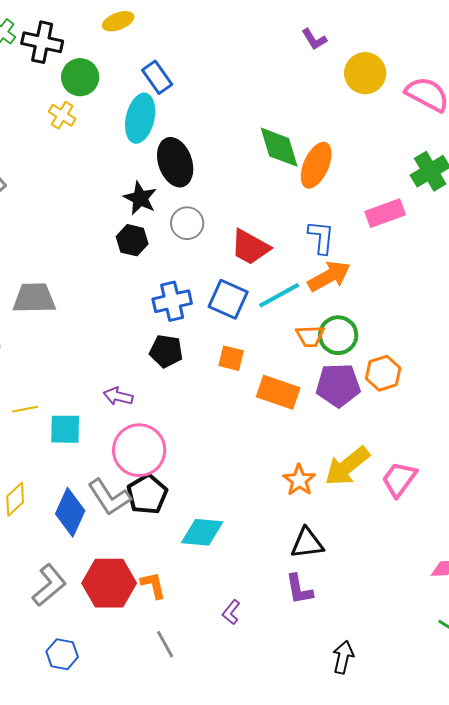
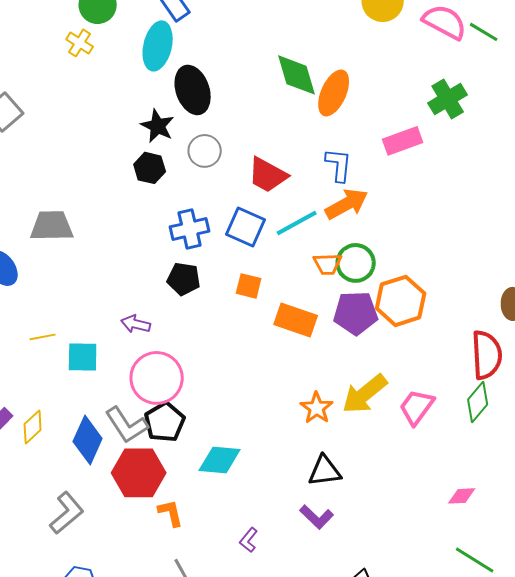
orange hexagon: (383, 373) -> (401, 301), size x1.4
red hexagon: (109, 583) -> (139, 473), moved
purple L-shape: (299, 589) -> (317, 517), turned -36

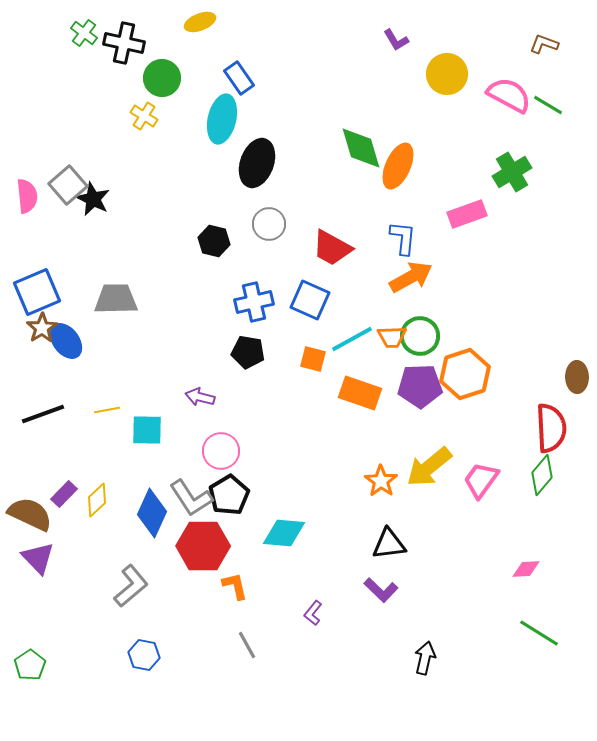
black ellipse: (193, 90) -> (257, 163), turned 39
black star: (158, 126) -> (93, 199), moved
cyan line: (297, 223) -> (352, 339), moved
pink circle: (157, 378) -> (221, 451), size x0.7

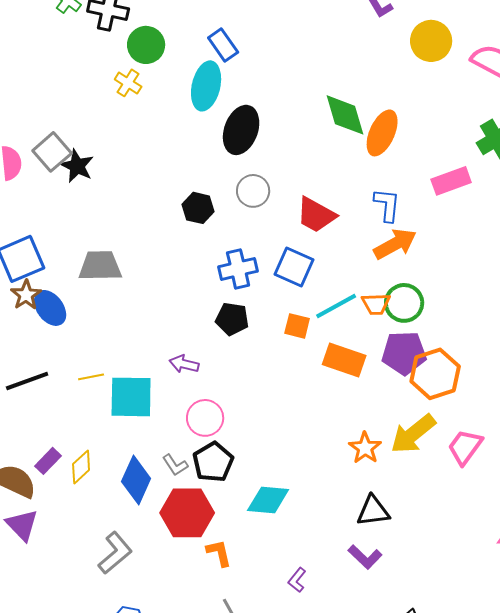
orange hexagon: (465, 374) -> (435, 374), moved
cyan square: (147, 430) -> (131, 397), size x1.4
gray L-shape: (191, 498) -> (175, 465), size x0.6

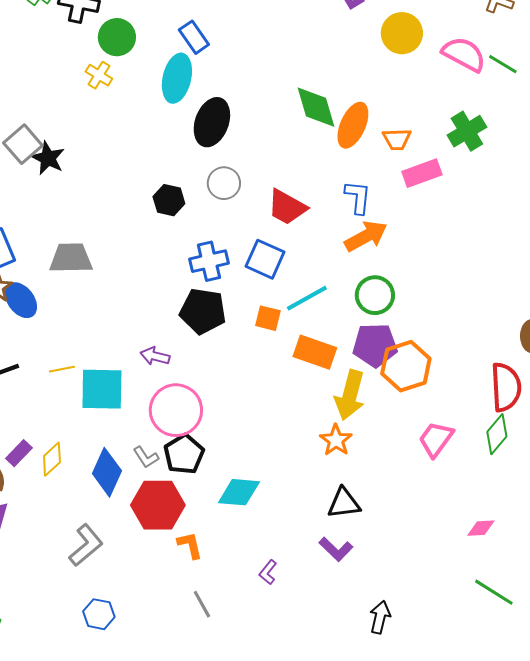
orange trapezoid: (376, 304) -> (397, 139), moved
black pentagon: (232, 319) -> (203, 311), size x1.4
pink circle: (205, 418) -> (176, 410), size x1.4
yellow arrow: (413, 434) -> (350, 395), moved, turned -36

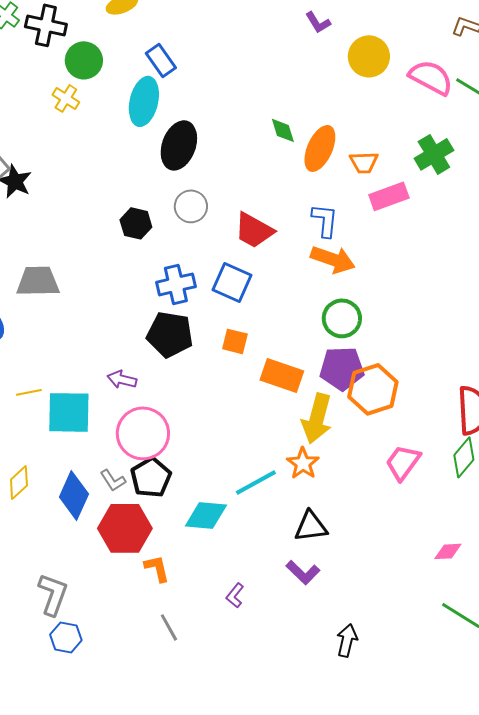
green diamond: (316, 107) -> (283, 130), size x0.6
orange arrow: (366, 236) -> (333, 259), turned 48
cyan line: (307, 298) -> (256, 482), moved
gray L-shape: (86, 545) -> (53, 594), moved, turned -30

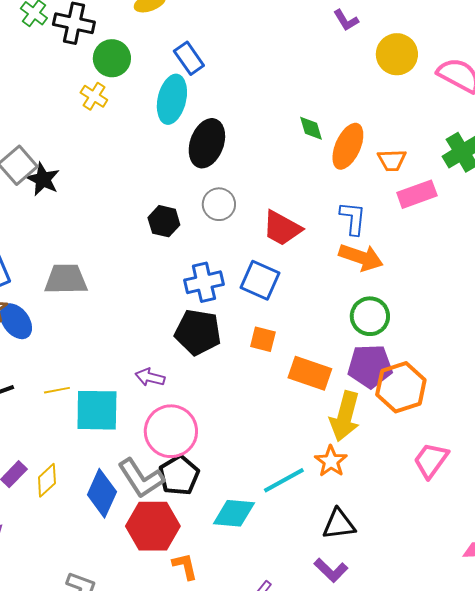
gray L-shape: (113, 480) -> (141, 478), size x1.8

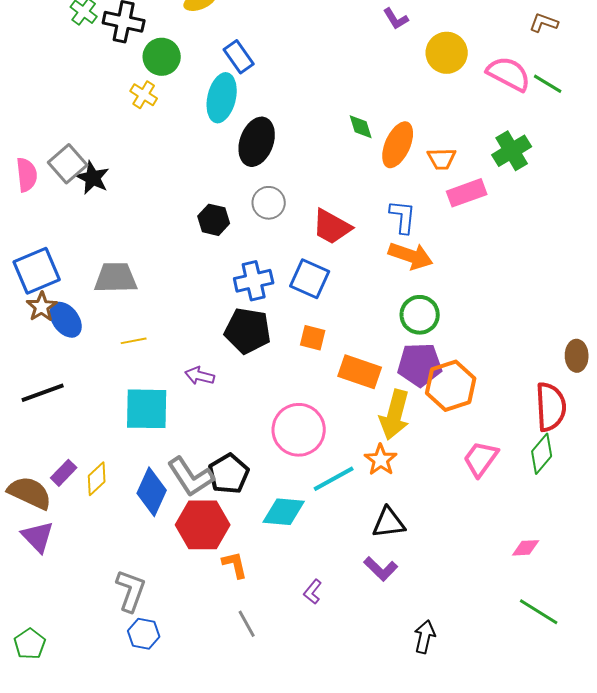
yellow line: (57, 390) -> (134, 341), moved
pink circle: (171, 431) -> (299, 430), moved

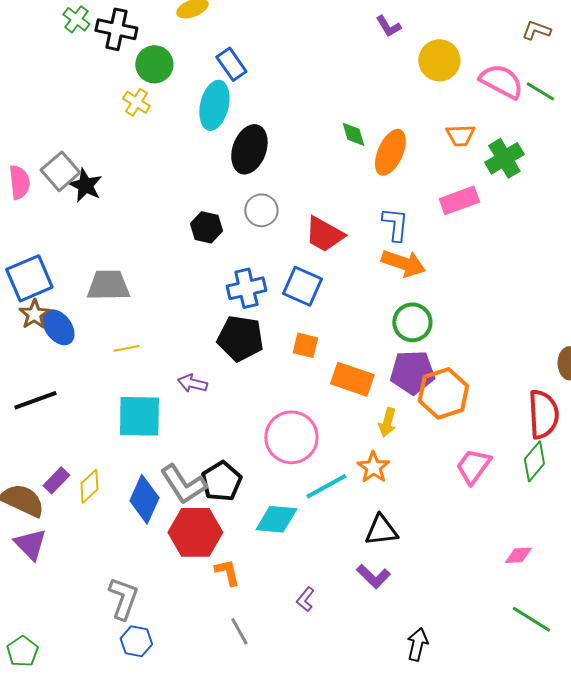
orange trapezoid: (442, 159) -> (460, 135), moved
yellow arrow: (395, 415) -> (387, 422), size x0.6

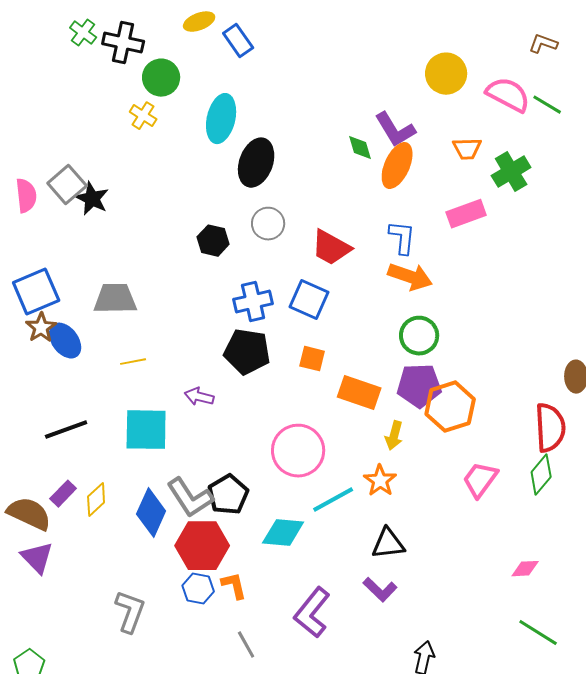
purple L-shape: (388, 26) -> (395, 130), moved, size x1.6
blue rectangle: (231, 64) -> (238, 41), moved
black line: (35, 400) -> (66, 430), moved
purple L-shape: (305, 599) -> (312, 613), size x2.0
blue hexagon: (136, 641) -> (198, 589), moved

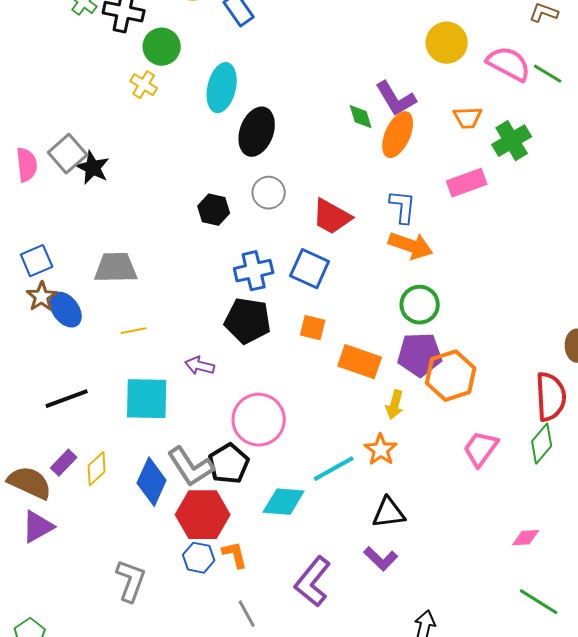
blue square: (36, 292) -> (37, 261), size x0.7
pink circle: (298, 451) -> (259, 420), moved
purple triangle: (37, 558) -> (38, 527), turned 45

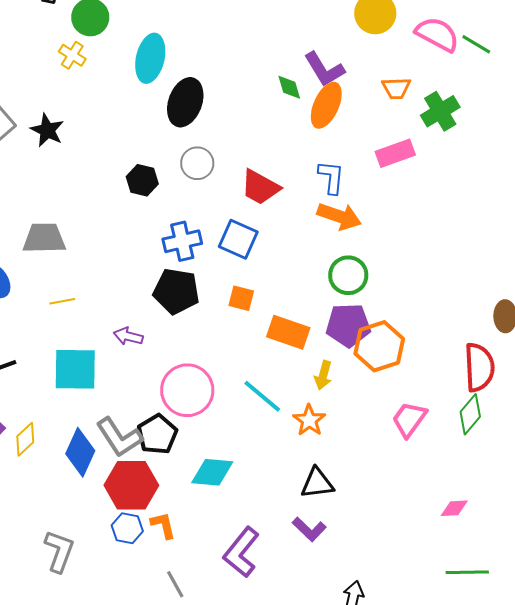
black star: (93, 168) -> (47, 130), moved
cyan line: (334, 469) -> (262, 396), moved, turned 69
green line: (539, 602) -> (467, 572), turned -33

